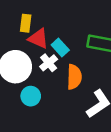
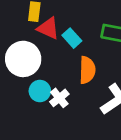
white cross: (49, 63) -> (59, 98), moved

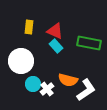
red triangle: (48, 28) -> (55, 31), moved
orange semicircle: (87, 70) -> (68, 80), moved, turned 102

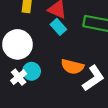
white cross: (47, 89) -> (19, 77), moved

